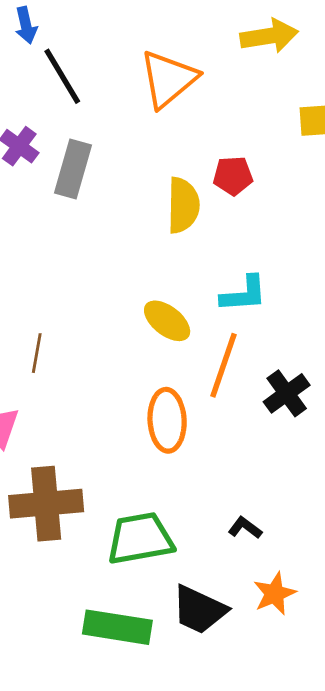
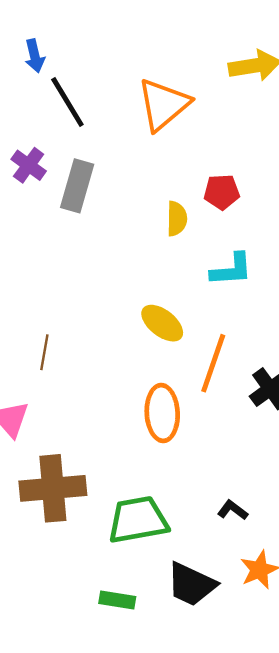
yellow semicircle: (183, 205) -> (177, 219), size x0.7
cyan L-shape: (244, 294) -> (231, 270), moved
green rectangle: (117, 627) -> (117, 600), size x0.6

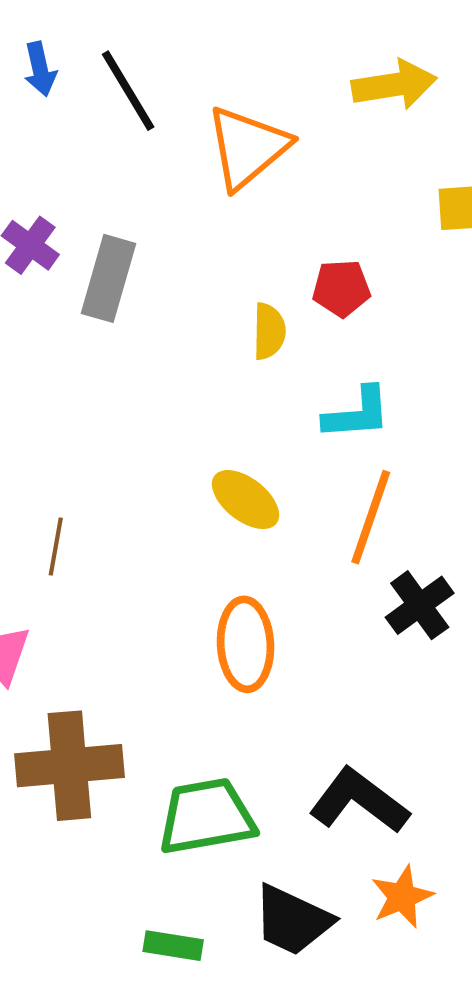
black line: (67, 102) -> (128, 91), moved
orange line: (213, 363) -> (371, 517), moved
black L-shape: (233, 510) -> (359, 801), size x2.0

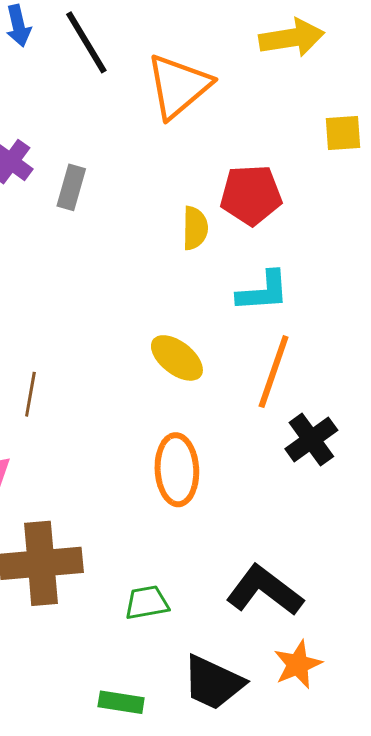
gray rectangle: (109, 278) -> (71, 187), size x0.7
red pentagon: (341, 288) -> (251, 195), size x1.4
green trapezoid: (206, 817) -> (147, 603), size x0.6

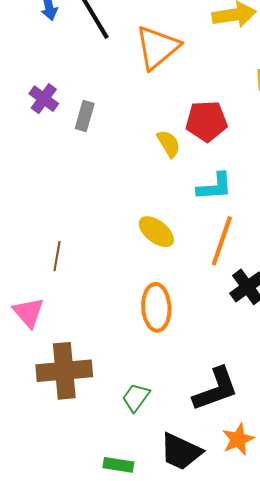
yellow semicircle: (195, 228) -> (169, 144), turned -32
black L-shape: (265, 591) -> (216, 389), turned 123
green trapezoid: (147, 603) -> (136, 397), turned -44

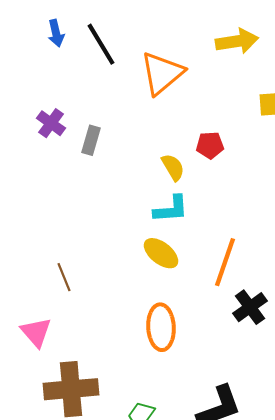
red pentagon: (206, 121) -> (210, 145), size x0.7
cyan L-shape: (215, 187) -> (171, 209), moved
brown line: (57, 256) -> (64, 277), turned -32

